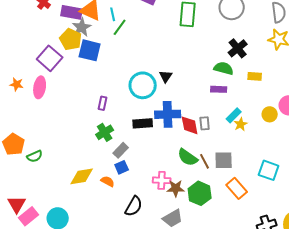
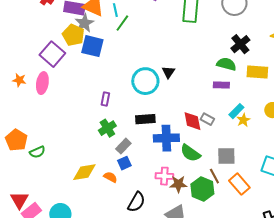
yellow rectangle: (255, 76) -> (257, 72), size x1.5
blue cross: (168, 114) -> (166, 138), moved
gray rectangle: (205, 123) -> (207, 119), turned -56
brown line: (205, 161) -> (214, 176), moved

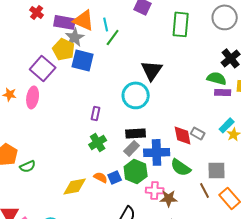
black triangle: (168, 72) -> (152, 70), moved, size x1.6
purple rectangle: (221, 85) -> (223, 92), moved
gray rectangle: (123, 146) -> (132, 148), moved
orange semicircle: (110, 177) -> (101, 177), moved
green hexagon: (202, 189) -> (136, 171), moved

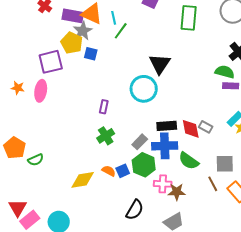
blue square: (83, 60) -> (91, 54), size x0.6
purple square: (43, 68) -> (51, 62), turned 35
black rectangle: (136, 133) -> (167, 126), moved

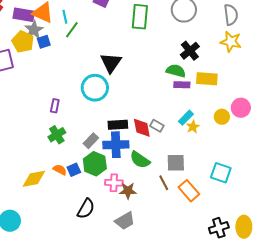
blue square: (91, 54) -> (44, 42), moved, turned -32

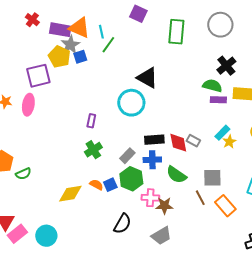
black triangle: (111, 63) -> (147, 78), turned -35
blue cross: (116, 145) -> (152, 160), size x0.7

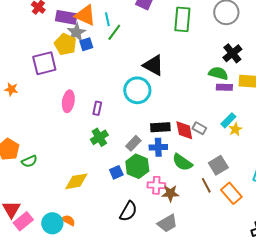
pink ellipse: (28, 105) -> (68, 101), moved
gray square: (212, 178) -> (218, 165), turned -30
orange semicircle: (96, 185) -> (68, 220), moved

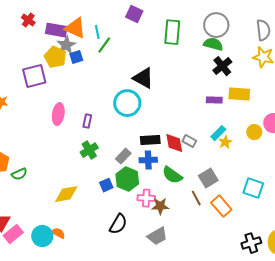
green semicircle: (218, 73) -> (213, 44), moved

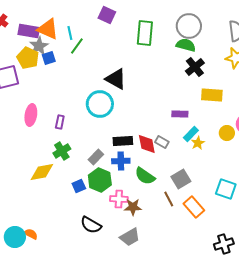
purple rectangle: (214, 100) -> (180, 114), moved
yellow diamond: (66, 194) -> (42, 172), moved
black semicircle: (118, 224) -> (91, 225), turned 90

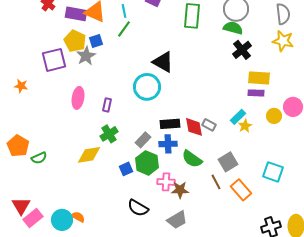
cyan line: (70, 33) -> (124, 11), moved
gray star: (39, 46) -> (86, 56), moved
purple rectangle: (180, 114) -> (256, 93), moved

